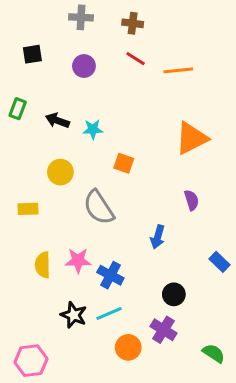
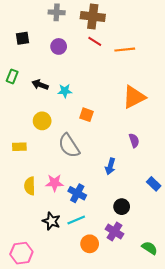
brown cross: (133, 23) -> (93, 17), size x1.6

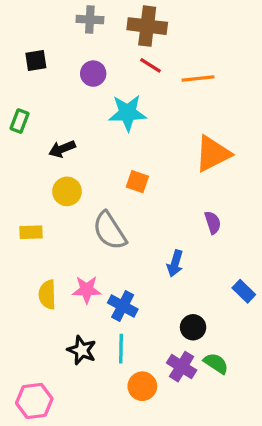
black arrow: (40, 85) -> (62, 149), moved, turned -42
cyan star: (65, 91) -> (128, 113), moved, size x1.6
cyan line: (76, 220) -> (121, 349), turned -66
green semicircle: (150, 248) -> (216, 363), moved

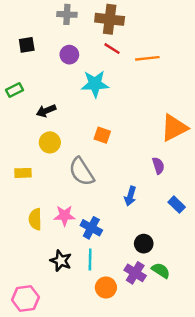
green rectangle: (20, 121) -> (14, 90), turned 42
orange triangle: (213, 154) -> (174, 128), moved
blue rectangle: (244, 291) -> (177, 205), moved

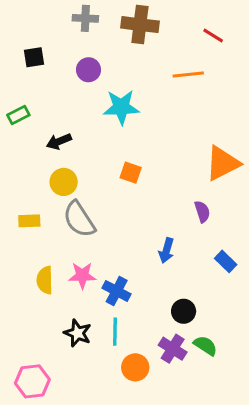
red line: (112, 49) -> (213, 35), moved
gray semicircle: (82, 172) -> (79, 219), moved

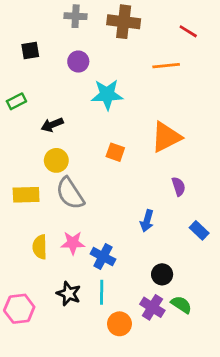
orange triangle: (223, 163) -> (166, 137), moved
yellow rectangle: (29, 221) -> (26, 195), size x1.4
pink hexagon: (32, 381) -> (19, 309), moved

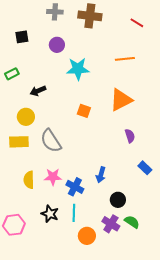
orange line: (166, 66) -> (125, 59), moved
yellow circle: (56, 160) -> (26, 117), moved
blue arrow: (147, 221) -> (101, 175), moved

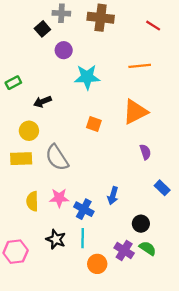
black square: (22, 37) -> (42, 29), moved, turned -32
black circle: (118, 200) -> (141, 224), moved

